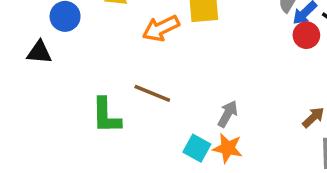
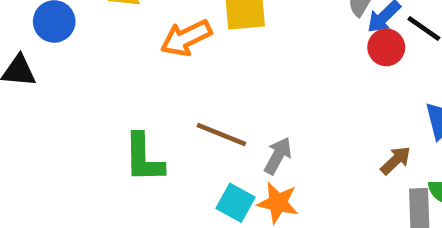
brown line: (152, 93) -> (221, 134), moved
green L-shape: (106, 116) -> (144, 158), moved

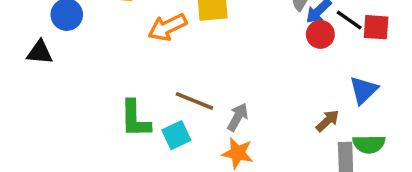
cyan square: (236, 203) -> (176, 135), moved, turned 36

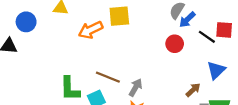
black line: (349, 20) -> (207, 37), moved
red circle: (320, 34) -> (175, 44), moved

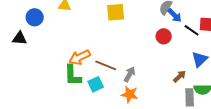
blue arrow: (187, 20) -> (175, 15), turned -91
orange arrow: (91, 30) -> (80, 57), moved

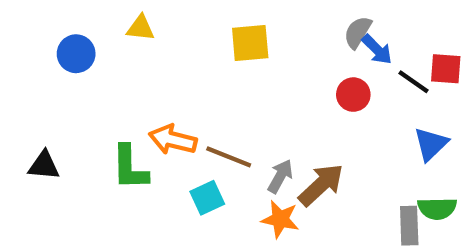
black triangle: (20, 38) -> (44, 165), moved
orange arrow: (80, 57) -> (173, 140), turned 40
green L-shape: (73, 75) -> (130, 168), moved
brown arrow: (180, 76) -> (321, 185), moved, size x1.6

